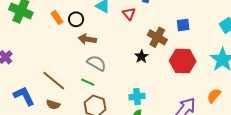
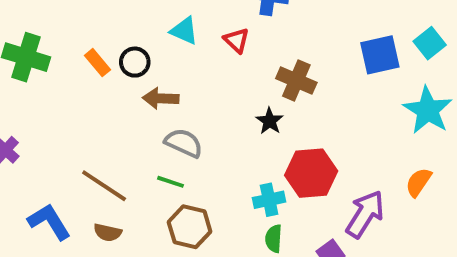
blue square: (183, 25) -> (380, 55), moved, size x1.5
red hexagon: (183, 61) -> (311, 173), moved

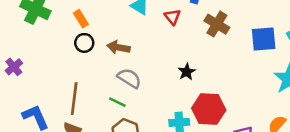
black circle: (135, 62) -> (84, 43), moved
brown cross: (296, 80) -> (217, 24), moved
brown line: (104, 186) -> (74, 99), turned 56

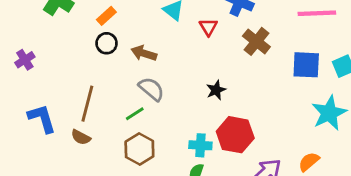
orange rectangle: (81, 19) -> (106, 16), turned 72
green line: (117, 102) -> (135, 114), turned -66

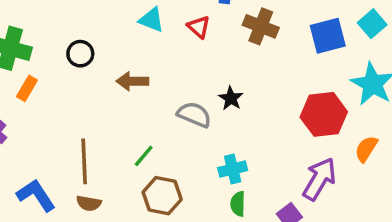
orange rectangle: (106, 16) -> (27, 88), moved
black circle: (107, 43) -> (80, 54), moved
gray semicircle: (151, 89) -> (194, 115), moved
red hexagon: (235, 135) -> (324, 114), moved

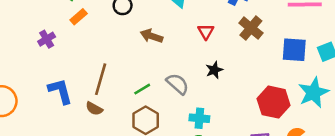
red triangle: (199, 27) -> (206, 32), moved
gray semicircle: (194, 115) -> (177, 84), moved

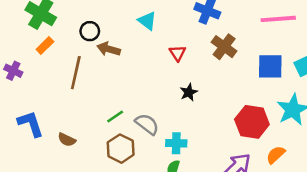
brown arrow: (152, 36) -> (109, 49), moved
purple cross: (47, 39) -> (13, 71), turned -30
brown line: (101, 79) -> (76, 73), moved
gray semicircle: (177, 84) -> (147, 124), moved

